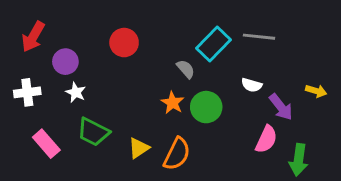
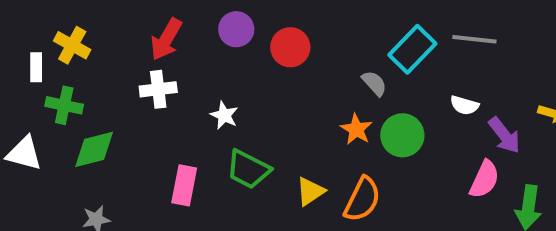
purple circle: (65, 62) -> (236, 29), moved
white cross: (27, 92) -> (158, 89), moved
pink rectangle: (46, 144) -> (184, 185), turned 52

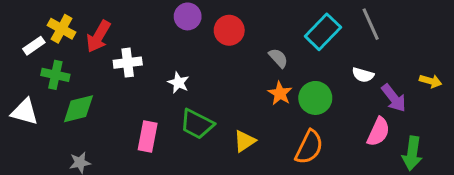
red arrow: (166, 39) -> (98, 36), moved
gray line: (474, 39) -> (371, 24), turned 60
white rectangle: (36, 67) -> (34, 46), turned 55
gray semicircle: (374, 83) -> (278, 58), moved
orange semicircle: (362, 199) -> (309, 147), moved

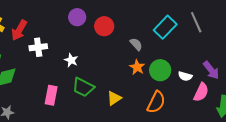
white semicircle: (363, 75) -> (185, 76), moved

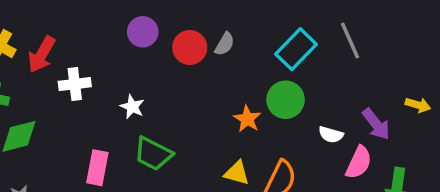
gray semicircle: (136, 44) -> (225, 44), moved, turned 72
green circle: (160, 70) -> (286, 100), moved
yellow triangle: (114, 98) -> (237, 173), moved, turned 49

